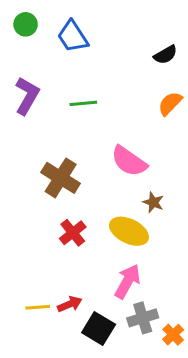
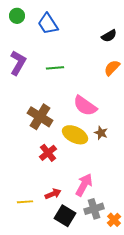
yellow ellipse: (129, 231) -> (75, 135), moved
red arrow: (70, 304) -> (53, 194), moved

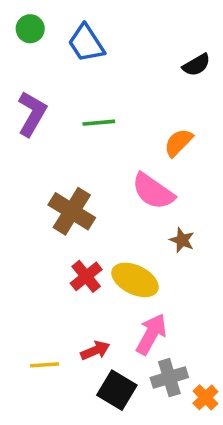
orange semicircle: (112, 68) -> (178, 143), moved
yellow ellipse: (75, 135) -> (135, 280), moved

